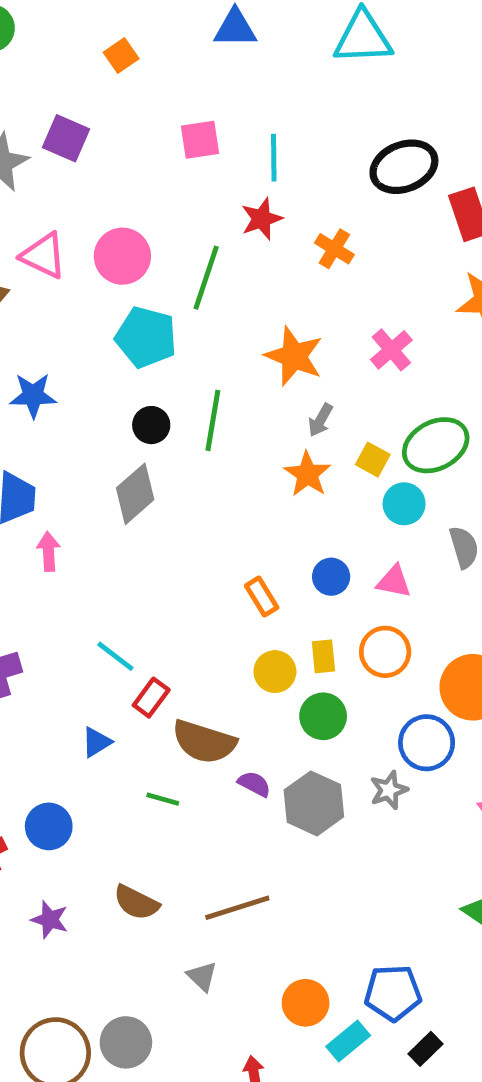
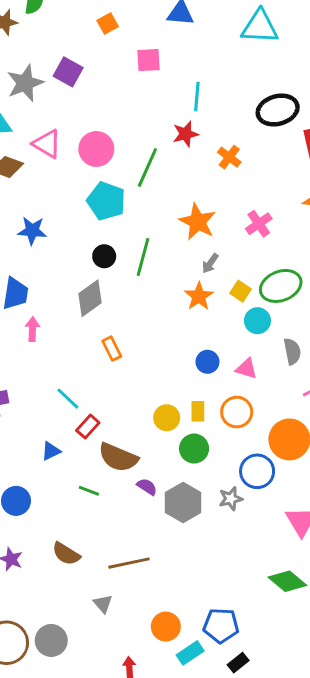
pink square: (200, 140) -> (148, 60), moved
orange rectangle: (262, 597) -> (112, 349), moved

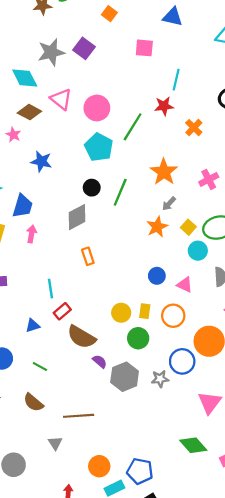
orange square: (108, 23) -> (109, 14), moved, turned -32
cyan line: (68, 399) -> (50, 289), turned 30
green line: (89, 491) -> (40, 366), moved

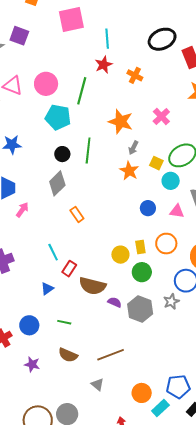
pink square: (144, 48) -> (71, 19), size x1.5
pink arrow: (31, 234) -> (22, 210), turned 42
blue circle: (157, 276) -> (148, 208), moved
pink triangle: (185, 285) -> (177, 211), moved

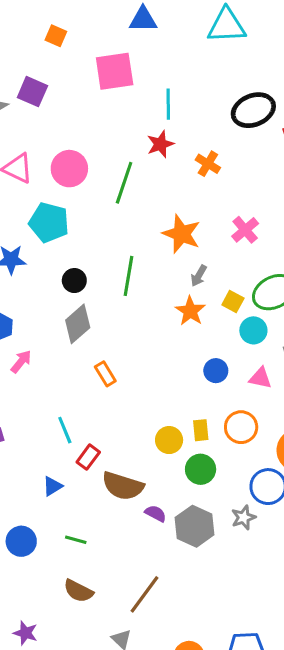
cyan pentagon: (58, 117) -> (49, 222), moved
black circle: (62, 154) -> (74, 281), moved
brown line: (111, 355) -> (144, 594), turned -36
purple star: (32, 364) -> (25, 633), moved

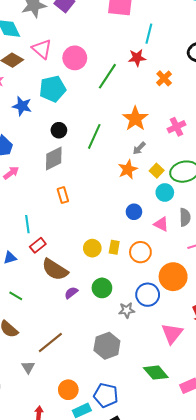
cyan pentagon: (49, 222) -> (53, 89), turned 30
green circle: (201, 469) -> (102, 288), moved
purple semicircle: (156, 513) -> (71, 293), turned -80
gray hexagon: (194, 526) -> (107, 346), moved

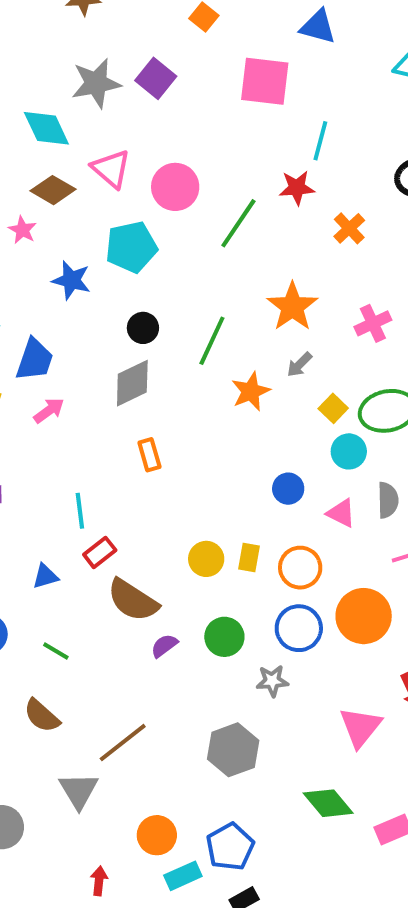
orange star: (128, 169) -> (251, 391), moved
blue circle: (148, 295) -> (299, 628), moved
gray triangle: (28, 367) -> (79, 790), size x1.5
blue pentagon: (106, 395) -> (230, 847), turned 30

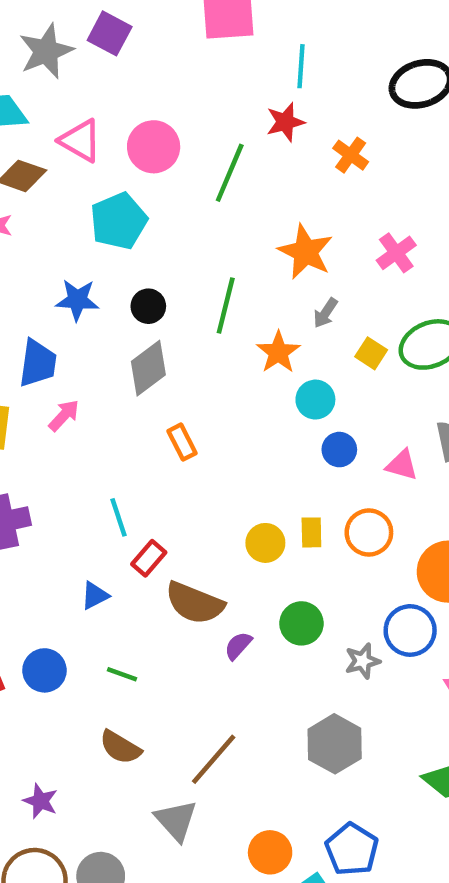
blue star: (71, 280) -> (77, 300), moved
cyan circle: (349, 451) -> (315, 400), moved
blue circle: (299, 628) -> (410, 630), moved

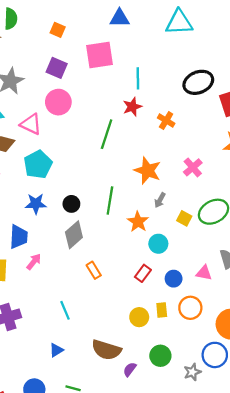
purple square: (110, 33) -> (57, 68), moved
pink circle: (154, 147) -> (58, 102), moved
cyan pentagon: (119, 221) -> (38, 165), moved
blue circle: (339, 450) -> (174, 279), moved
red rectangle: (149, 558) -> (143, 273), moved

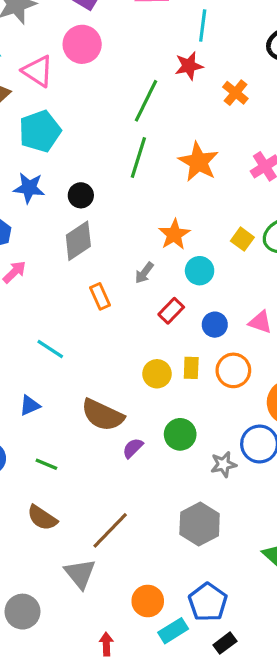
gray arrow: (160, 200) -> (144, 273), moved
green line: (110, 201) -> (138, 157), moved
cyan line: (65, 310) -> (50, 349), turned -42

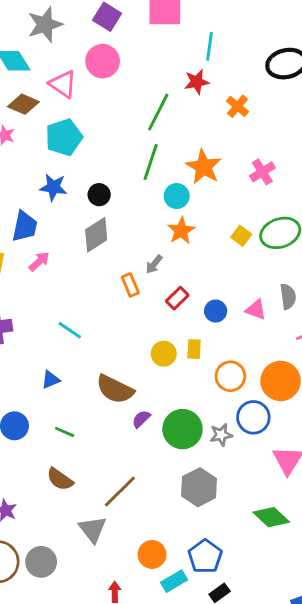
cyan circle: (200, 271) -> (177, 196), moved
orange rectangle: (100, 296) -> (130, 285), moved
orange circle: (233, 370) -> (230, 376), moved
green circle: (180, 434) -> (182, 429), moved, size x1.4

